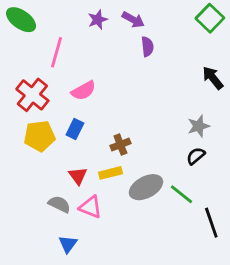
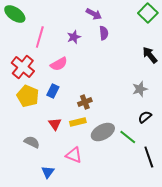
purple star: (98, 20) -> (74, 37), moved
yellow pentagon: (39, 136) -> (28, 96), turned 30
black semicircle: (196, 156) -> (145, 117), moved
gray semicircle: (59, 204) -> (32, 142), moved
pink triangle: (91, 207) -> (74, 155), moved

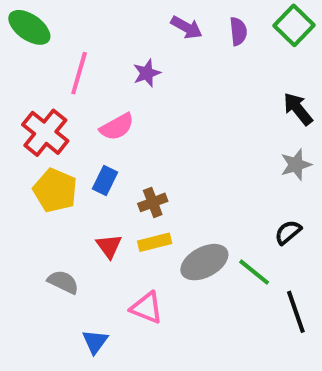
purple semicircle: (104, 33) -> (238, 31), moved
gray star: (140, 89) -> (296, 165), moved
brown cross: (85, 102) -> (153, 202), moved

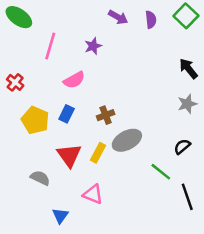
red cross: (45, 133) -> (15, 82), moved, size x0.6
brown cross: (153, 202) -> (106, 115), moved
yellow rectangle: (155, 242) -> (98, 153), turned -48
red triangle: (109, 246) -> (69, 155), size x1.5
gray ellipse: (204, 262) -> (127, 140), moved

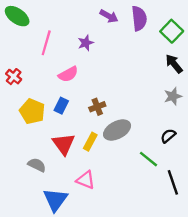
green square: (186, 16) -> (172, 31), moved
purple semicircle: (151, 20) -> (139, 18), size x1.5
blue triangle: (60, 216) -> (55, 200), size x1.6

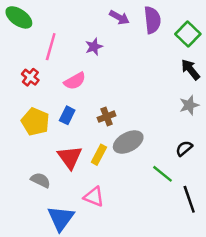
red cross: (14, 77) -> (30, 77), moved

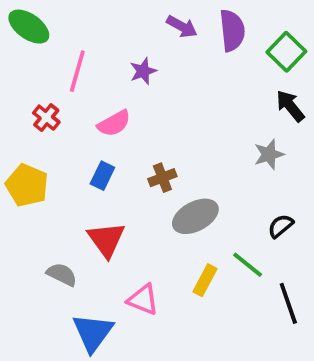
gray star: (189, 105) -> (269, 154), moved
yellow pentagon: (35, 122) -> (27, 185), moved
yellow rectangle: (99, 155) -> (205, 280), moved

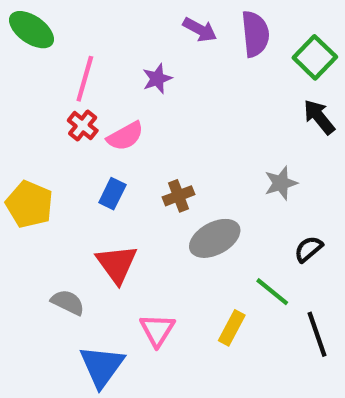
red cross: (46, 118) -> (83, 126), moved
gray star: (269, 154) -> (281, 183), moved
yellow rectangle: (205, 280) -> (232, 328), moved
pink triangle: (143, 300) -> (157, 330), turned 40

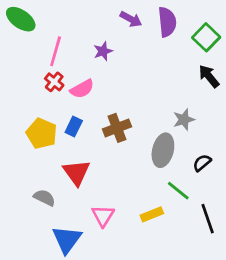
brown cross: (179, 196) -> (117, 128), size x1.4
yellow pentagon: (29, 204) -> (42, 133), moved
gray ellipse: (215, 238) -> (163, 150), moved, turned -48
yellow rectangle: (232, 328) -> (152, 214), turned 40

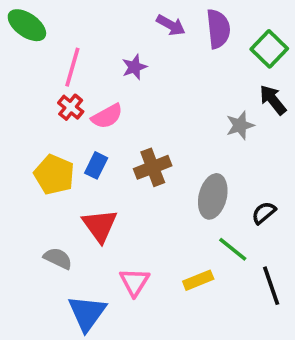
gray star: (184, 120) -> (240, 125), moved

